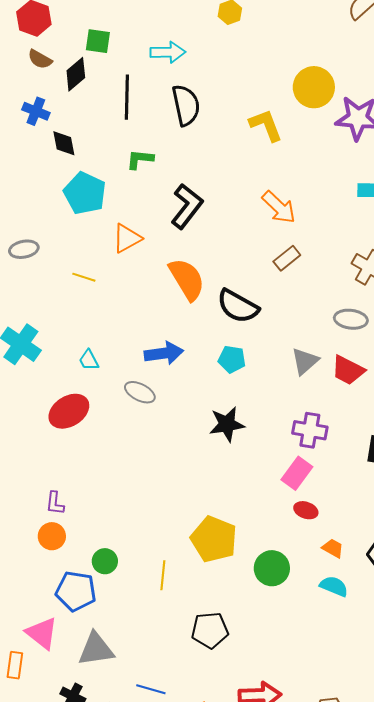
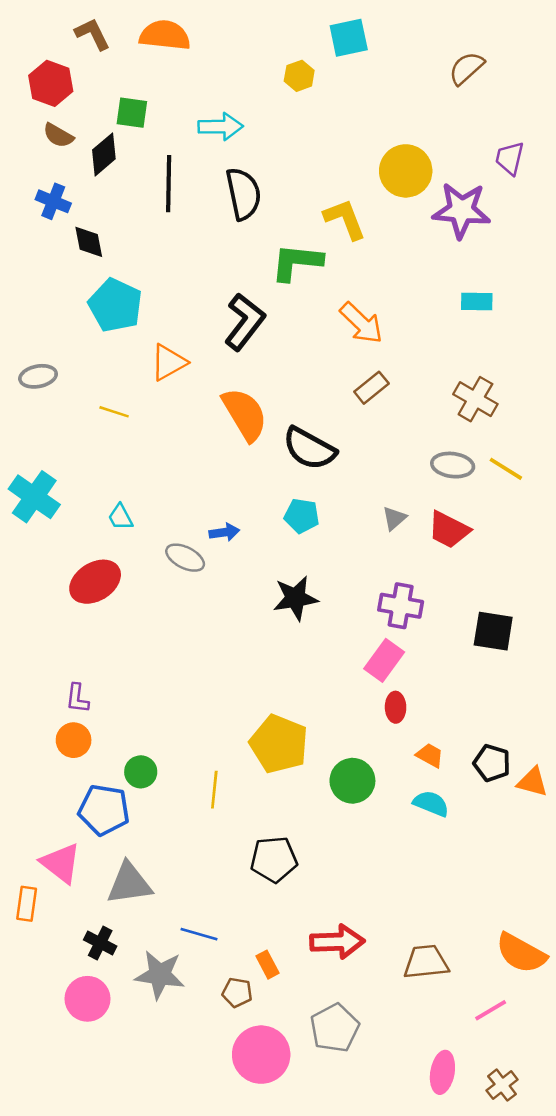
green L-shape: (140, 159) -> (297, 262), moved, size x1.5
blue arrow: (164, 353) -> (224, 532), moved, size x0.6
gray triangle: (305, 361) -> (394, 518), size x0.7
red ellipse: (306, 510) -> (396, 707), turned 70

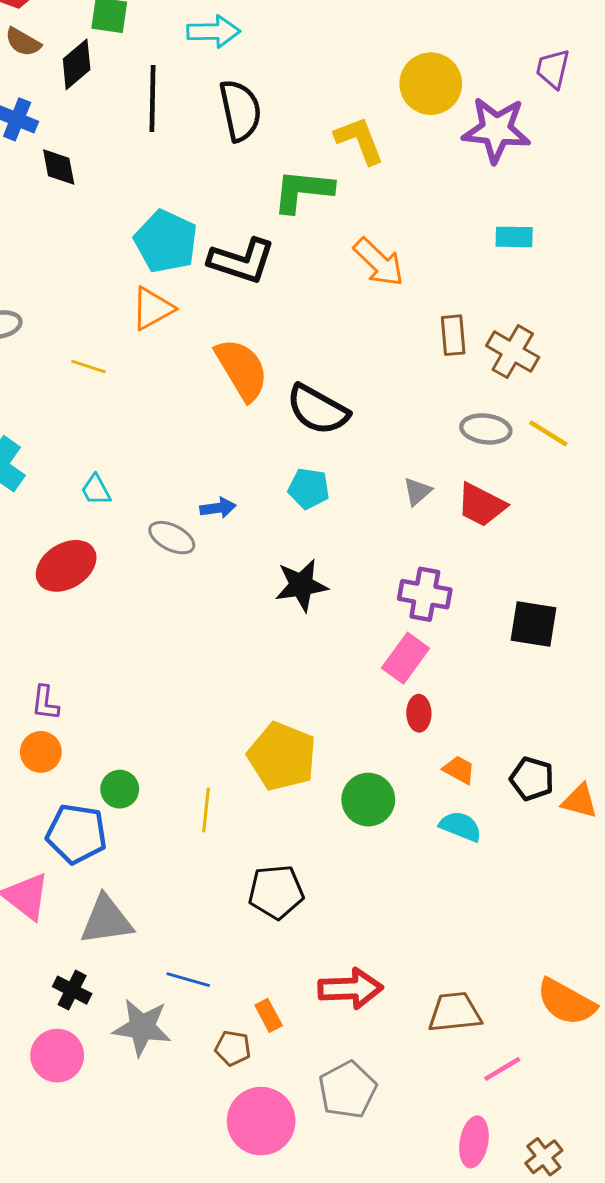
cyan pentagon: (115, 305) -> (166, 241), moved
black L-shape: (245, 322) -> (242, 261), turned 70
brown rectangle: (371, 388) -> (453, 335), moved, turned -56
pink line: (491, 1010) -> (502, 1069), moved

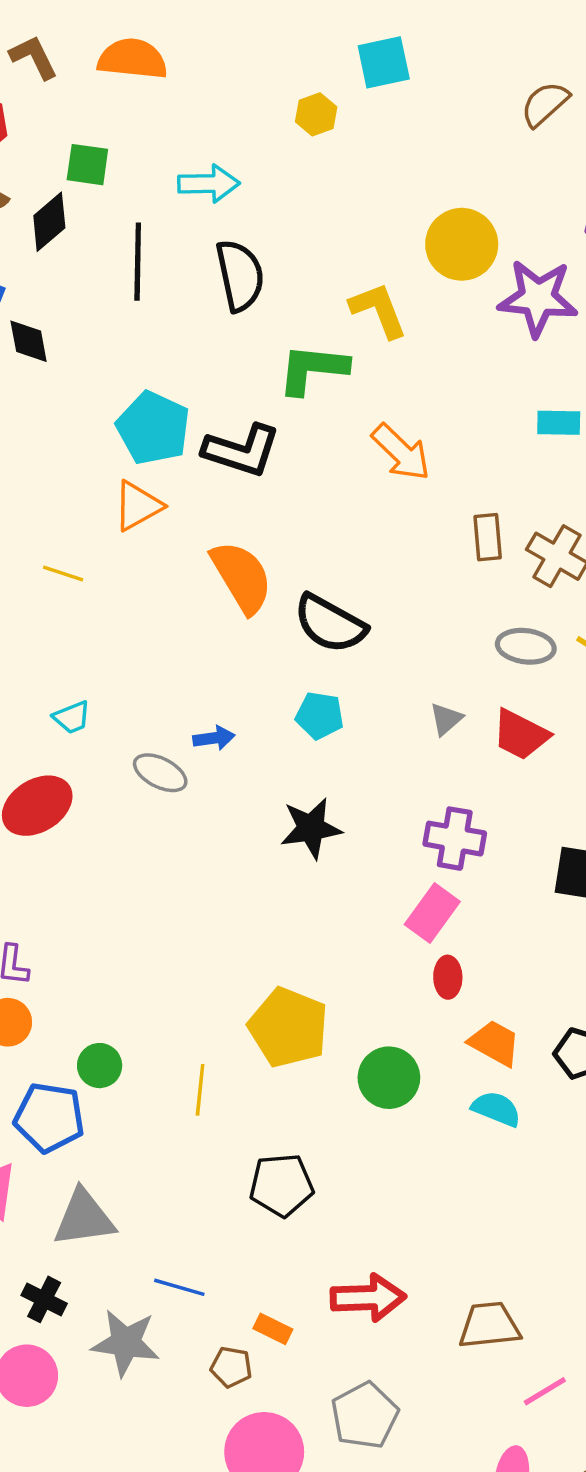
cyan trapezoid: (96, 490) -> (72, 717), turned -84
orange trapezoid: (459, 770) -> (495, 1043), size x1.4
orange rectangle: (269, 1015) -> (273, 1329), turned -36

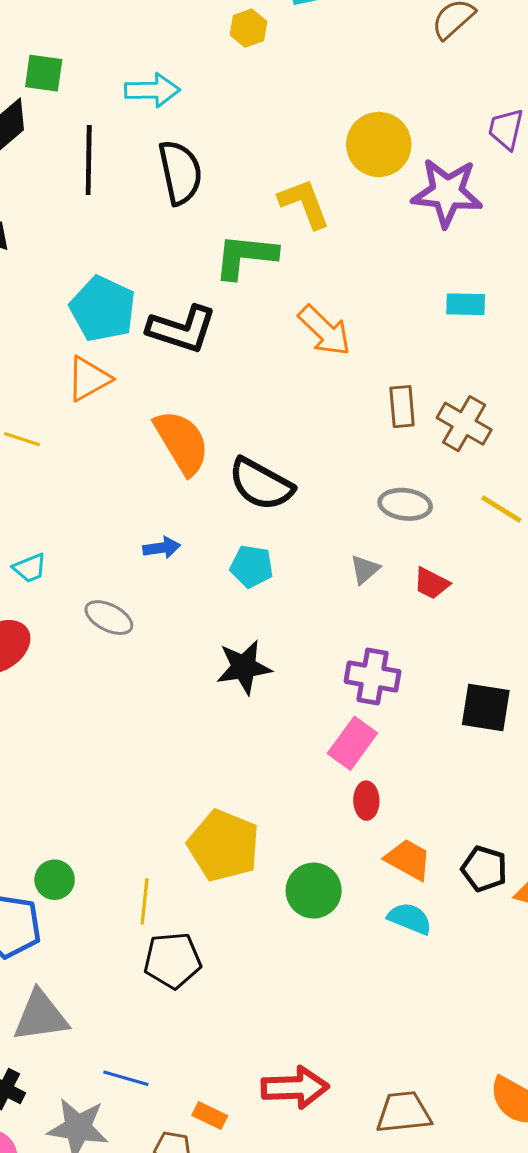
gray ellipse: (526, 646) -> (405, 504), moved
red trapezoid: (521, 735) -> (432, 583), size x0.7
blue arrow: (214, 738) -> (162, 548), moved
black pentagon: (281, 1185) -> (172, 960), moved

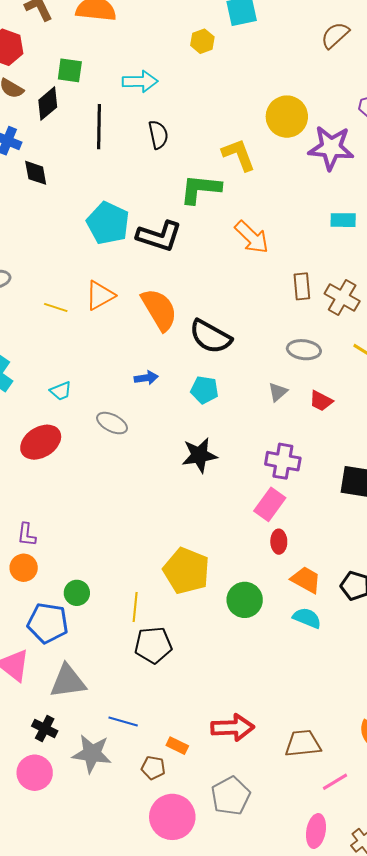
black semicircle: (180, 172) -> (158, 135), size x0.7
orange triangle: (89, 379) -> (100, 295), moved

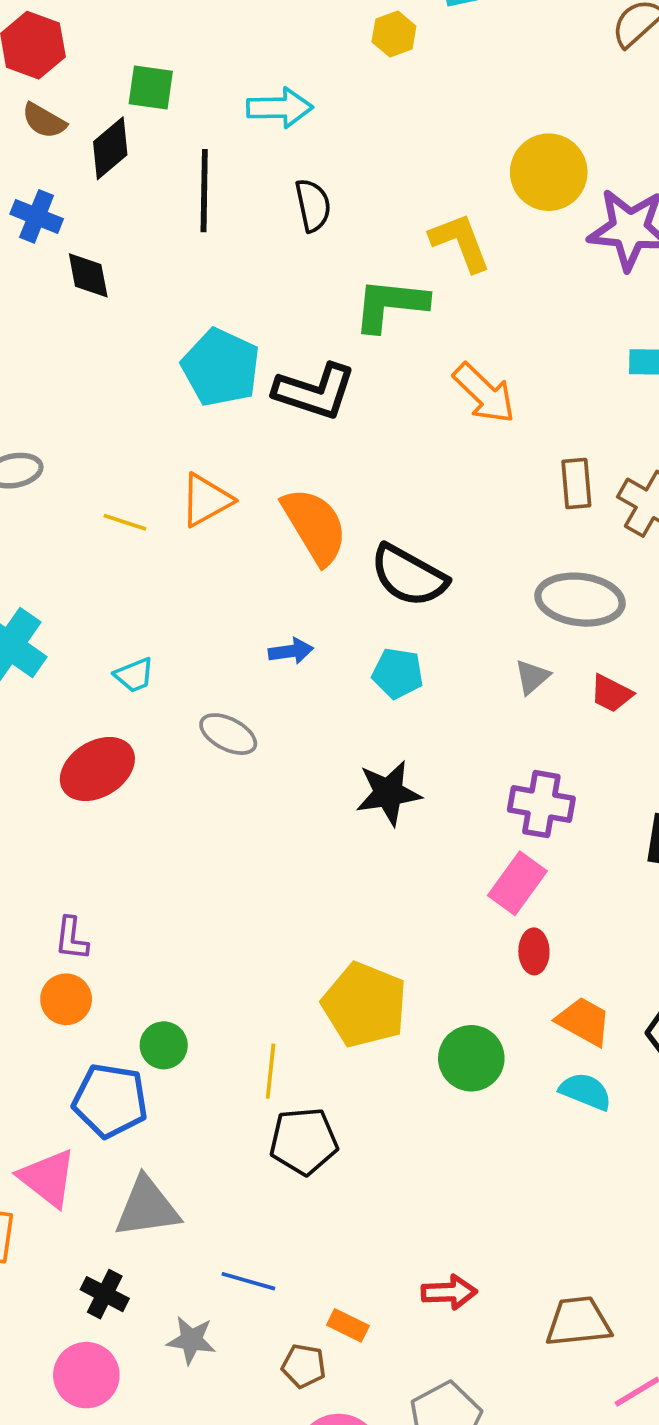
gray ellipse: (304, 350) -> (580, 600), size x1.4
red arrow: (233, 727) -> (449, 1292), size x0.7
gray star: (92, 754) -> (191, 1340), size x0.7

